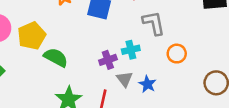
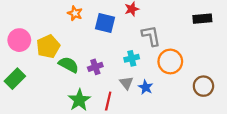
orange circle: (177, 54) -> (170, 61), size x1.5
purple cross: (108, 60) -> (95, 67), moved

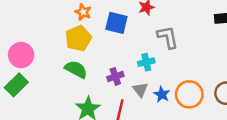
pink circle: (19, 40) -> (21, 55), moved
yellow pentagon: (48, 46) -> (78, 38), moved
orange circle: (170, 61) -> (189, 94), moved
purple cross: (95, 67) -> (115, 76), moved

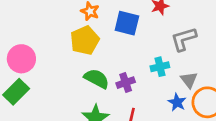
gray L-shape: (168, 37) -> (184, 39), turned -95
green semicircle: (76, 69) -> (97, 79), moved
gray triangle: (140, 90) -> (189, 80), moved

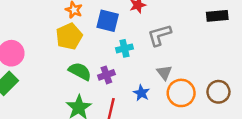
cyan cross: (160, 67) -> (124, 48), moved
blue star: (177, 102) -> (141, 93), moved

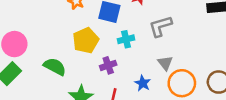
yellow pentagon: (69, 36) -> (86, 40), moved
green semicircle: (80, 71) -> (55, 67), moved

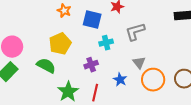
yellow pentagon: (86, 40) -> (60, 44), moved

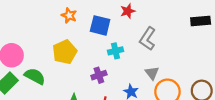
gray L-shape: (135, 32) -> (148, 39), turned -40
green semicircle: (46, 66) -> (35, 76), moved

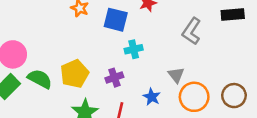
gray L-shape: (148, 39) -> (192, 31), moved
yellow pentagon: (65, 52) -> (75, 74), moved

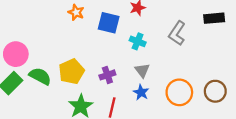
cyan cross: (134, 49) -> (138, 41), moved, turned 35
gray triangle: (176, 75) -> (142, 70), moved

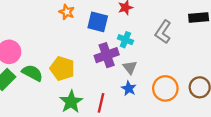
yellow pentagon: (71, 72) -> (62, 68), turned -30
purple cross: (107, 75) -> (107, 55), moved, size x1.5

